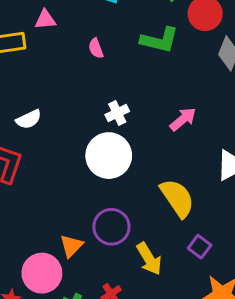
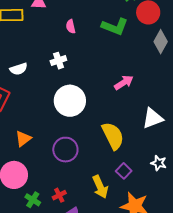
white cross: (117, 113) -> (58, 61), moved
orange triangle: (71, 246) -> (23, 139), moved
yellow arrow: (149, 259) -> (100, 187), moved

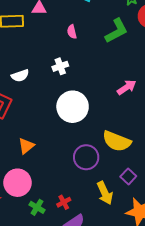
green L-shape: (115, 26) -> (116, 31), turned -48
yellow semicircle: (113, 136) -> (117, 141), turned 140
purple circle: (65, 150) -> (86, 157), moved

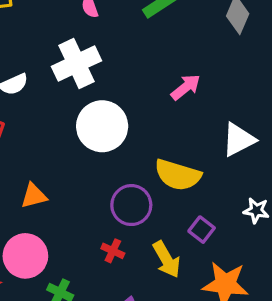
white cross: (60, 66) -> (76, 64), size x1.8
orange triangle: (26, 146) -> (34, 196), turned 30
red cross: (64, 202) -> (113, 251), moved, turned -32

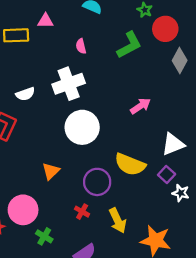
orange triangle: (34, 196) -> (51, 171), moved, turned -36
purple square: (202, 230) -> (167, 174), moved

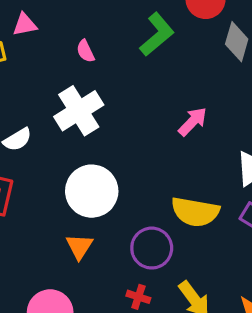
white circle: (82, 127) -> (92, 191), moved

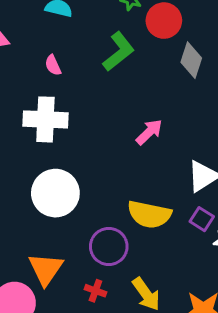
white cross: (79, 111) -> (45, 119), turned 33
orange triangle: (79, 246) -> (46, 269), moved, size x1.4

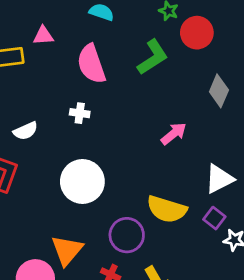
gray diamond: (191, 60) -> (219, 91), moved
pink semicircle: (53, 65) -> (91, 64), size x2.0
white cross: (45, 119) -> (80, 113), size x0.5

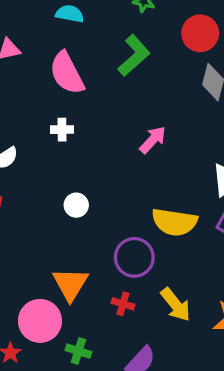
red circle: (197, 33) -> (200, 33), moved
pink arrow: (174, 134) -> (153, 140), moved
white circle: (82, 181) -> (76, 205), size x0.5

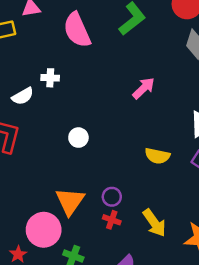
white cross: (62, 130) -> (50, 78), moved
yellow semicircle: (174, 222) -> (157, 156), size x0.7
purple circle: (134, 257) -> (112, 197), moved, size x0.6

